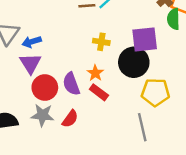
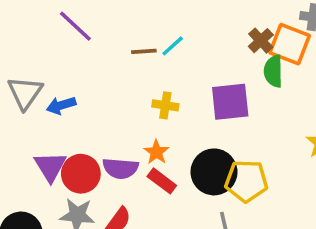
black circle: (134, 62) -> (214, 172), moved
purple triangle: (30, 63) -> (50, 167), moved
purple semicircle: (71, 84) -> (120, 168), turned -65

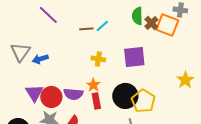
green semicircle: (273, 71) -> (137, 16), moved
red rectangle: (162, 181) -> (96, 101), turned 42
yellow pentagon: (246, 181) -> (143, 101), turned 30

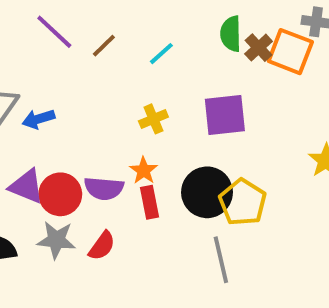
brown line: (86, 29) -> (104, 46), moved, turned -40
yellow cross: (98, 59) -> (153, 119), turned -32
purple triangle: (34, 93) -> (27, 186), turned -36

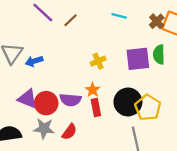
green semicircle: (231, 34) -> (159, 54), moved
cyan line: (161, 54) -> (119, 16), moved, turned 56

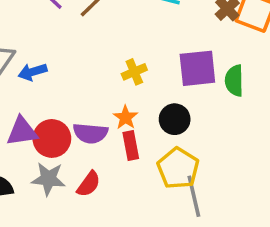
green semicircle: (159, 54) -> (234, 81), moved
purple triangle: (27, 99) -> (22, 131), turned -30
black circle: (128, 102) -> (175, 119), moved, size x0.7
yellow pentagon: (148, 108) -> (178, 168), moved

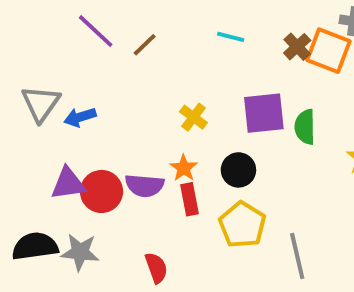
yellow cross: (134, 72) -> (193, 117), turned -30
gray star: (48, 179) -> (80, 252), moved
red semicircle: (89, 184) -> (156, 268), moved, turned -56
gray line: (194, 196) -> (297, 256), moved

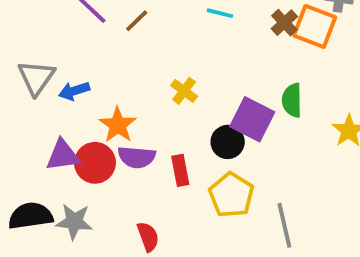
purple square: (264, 113) -> (252, 119), moved, turned 33
orange star: (184, 168) -> (118, 125), moved, size x1.4

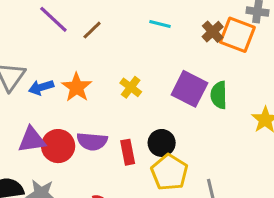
purple square: (252, 119) -> (189, 89), moved
orange star: (118, 125) -> (77, 87), moved
black circle: (228, 142) -> (162, 143), moved

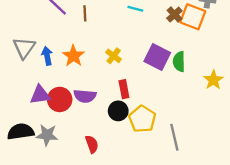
brown line: (92, 30) -> (85, 13), turned -49
blue arrow: (41, 87) -> (47, 56), turned 96
black circle: (162, 143) -> (118, 111), moved
red rectangle: (128, 152) -> (124, 89), moved

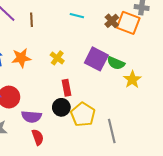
orange star: (73, 56) -> (21, 58), turned 30
green semicircle: (179, 62) -> (116, 63), turned -66
yellow star: (213, 80) -> (132, 80), moved
purple semicircle: (85, 96) -> (31, 117), moved

